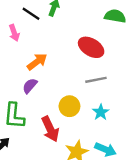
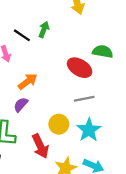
green semicircle: (115, 16) -> (103, 51), moved
cyan star: (101, 112) -> (89, 130), size x1.5

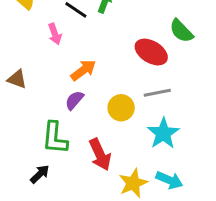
green semicircle: (103, 51) -> (181, 31), turned -144
yellow circle: (59, 124) -> (121, 108), moved

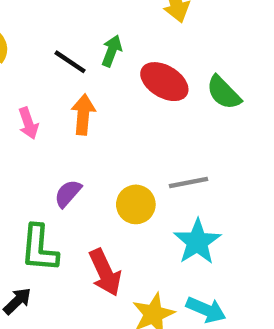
pink arrow: (55, 34) -> (28, 123), moved
red ellipse: (151, 52) -> (164, 82), moved
orange arrow: (83, 70) -> (83, 115), moved, turned -48

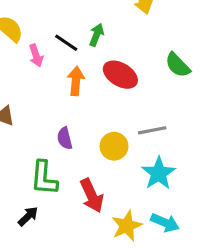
red ellipse: (164, 82) -> (120, 75), moved
pink arrow: (28, 123) -> (36, 56), moved
purple semicircle: (68, 193) -> (65, 138), turned -55

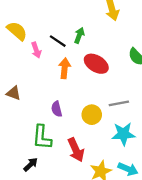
cyan star: (159, 173) -> (123, 134), turned 30

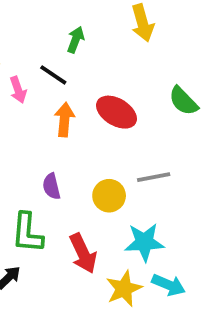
green arrow: (79, 35) -> (76, 40), moved
cyan star: (123, 134) -> (144, 242), moved

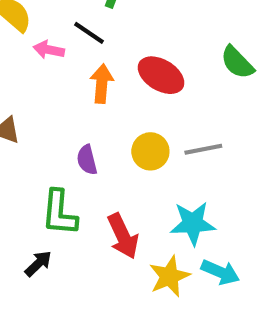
pink arrow: (18, 90) -> (49, 50), turned 120
yellow circle: (109, 196) -> (150, 151), moved

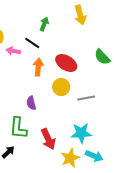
yellow circle: (150, 151) -> (61, 87), moved

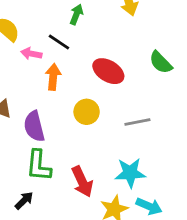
orange arrow: (38, 67) -> (53, 77), moved
yellow circle: (61, 87) -> (87, 112), moved
purple semicircle: (31, 103) -> (34, 126), moved, size x1.5

